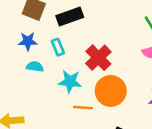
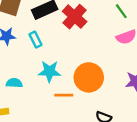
red cross: (98, 58) -> (75, 17), moved
cyan semicircle: (35, 67) -> (14, 83), moved

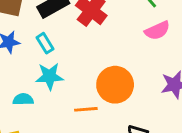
cyan star: (49, 71) -> (49, 76), moved

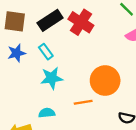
cyan semicircle: (23, 99) -> (47, 113), moved

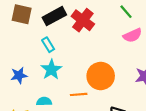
blue star: (17, 53) -> (19, 75), moved
cyan star: (52, 78) -> (51, 70), turned -30

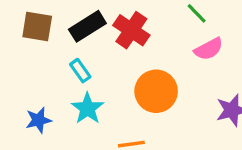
orange circle: (101, 76) -> (156, 91), moved

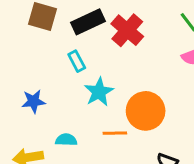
orange circle: (156, 91) -> (146, 111), moved
cyan star: (88, 108) -> (99, 92), moved

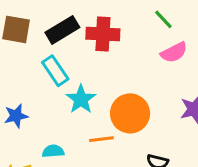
red cross: (127, 30) -> (103, 34), turned -32
cyan rectangle: (77, 61) -> (55, 71), size x1.4

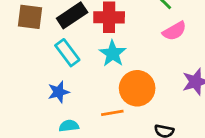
cyan star: (81, 99) -> (113, 54), moved
blue star: (16, 116) -> (59, 92), moved

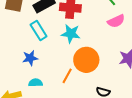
cyan star: (113, 54) -> (71, 34), turned -30
orange line: (112, 113) -> (67, 76), turned -56

